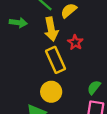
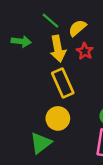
red star: (75, 42) -> (85, 51), moved

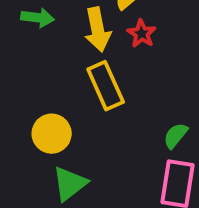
yellow circle: (58, 118) -> (52, 134), moved

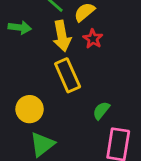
green semicircle: (176, 136) -> (101, 111), moved

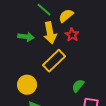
green arrow: (20, 27) -> (26, 37), moved
yellow rectangle: (68, 75) -> (54, 61), turned 70

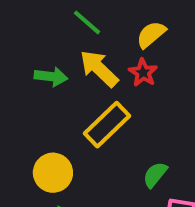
yellow semicircle: (66, 16) -> (151, 35), moved
yellow arrow: (50, 33) -> (99, 69), turned 145

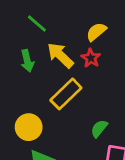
green line: (87, 22) -> (37, 23), moved
green arrow: (51, 77) -> (27, 61), turned 70

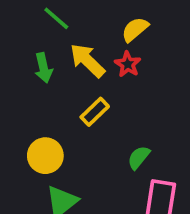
yellow rectangle: (66, 94) -> (95, 112), size x0.7

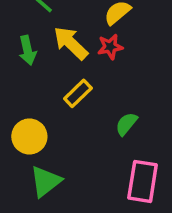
red star: (128, 64) -> (110, 47), turned 30
green semicircle: (139, 157) -> (126, 124), moved

